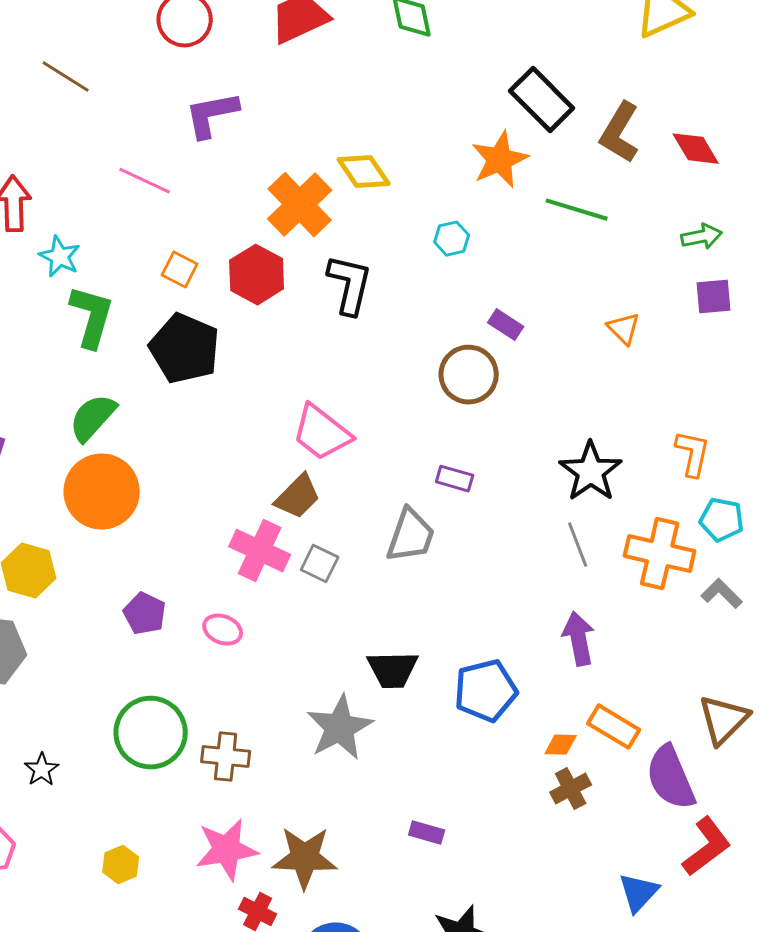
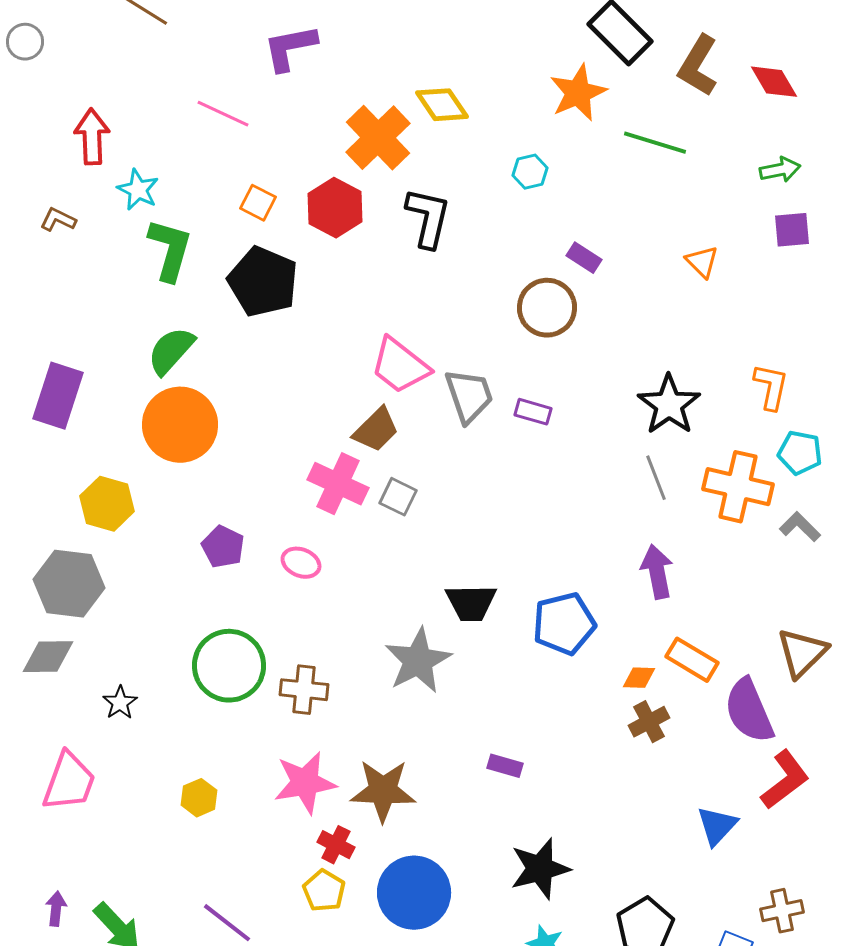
gray trapezoid: (411, 536) -> (469, 396), moved, turned -38

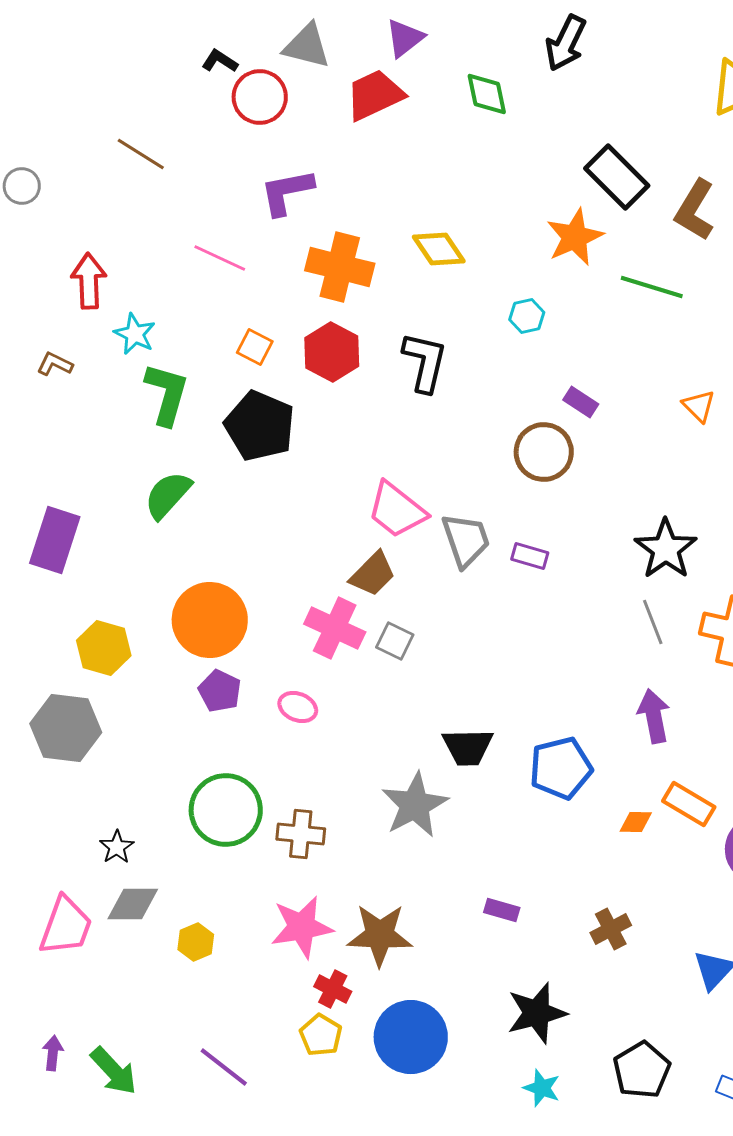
orange cross: (378, 138) -> (340, 267), moved, turned -32
orange circle: (180, 425) -> (210, 620), moved
gray diamond: (48, 657) -> (133, 904), moved
brown cross: (649, 722) -> (611, 929), moved

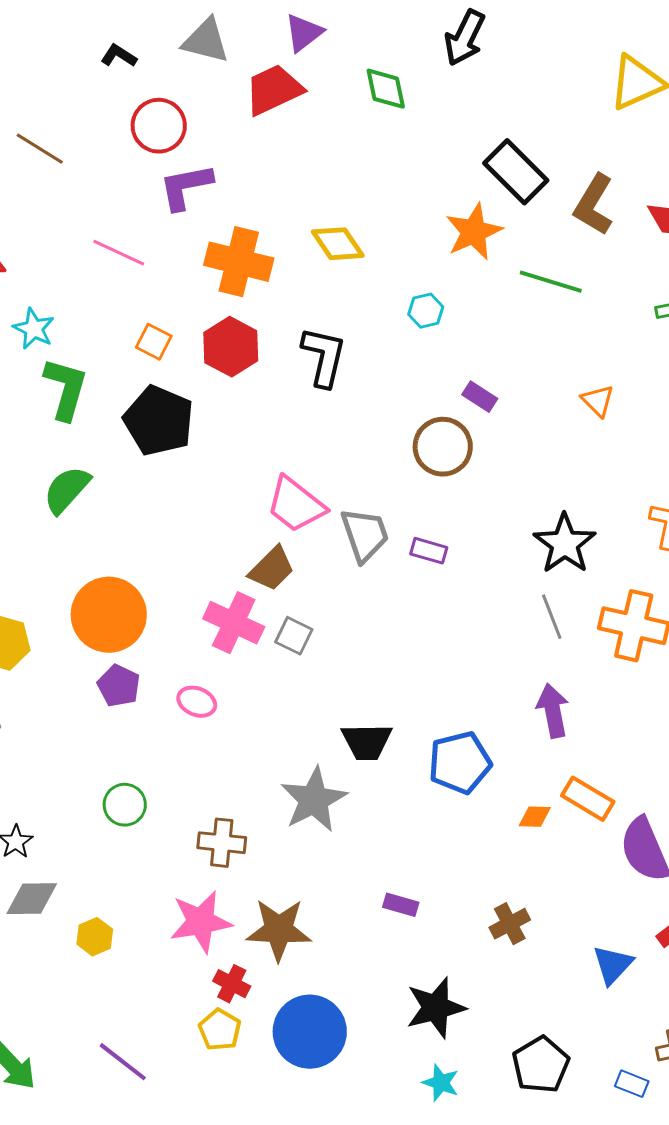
red circle: (260, 97) -> (159, 126), moved
green circle: (226, 810) -> (125, 805), size x0.6
brown cross: (301, 834) -> (222, 843), moved

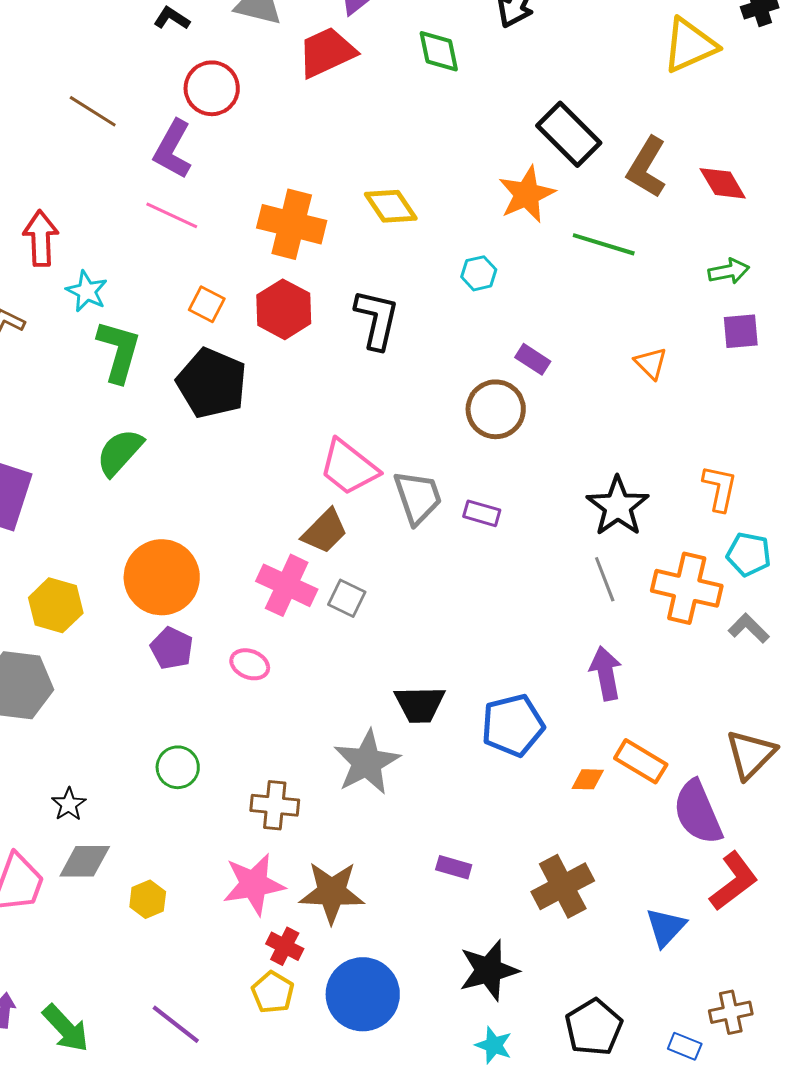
purple L-shape: (186, 187) -> (173, 149), moved, turned -50
brown cross: (510, 924) -> (563, 886), size x1.5

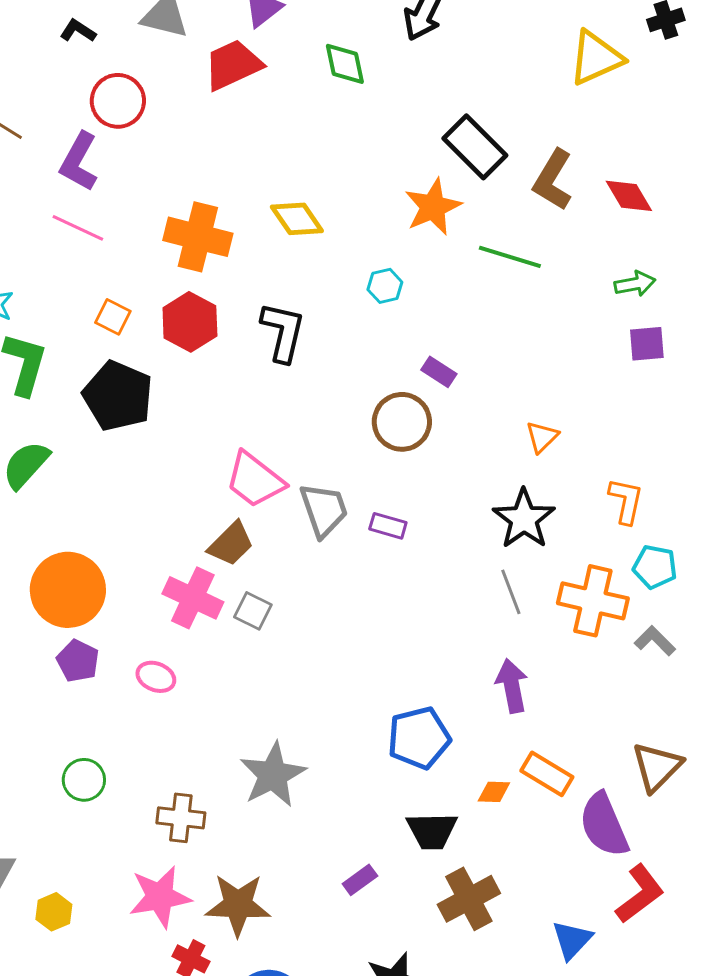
orange triangle: (651, 363) -> (542, 437), moved, turned 30
black trapezoid: (420, 704) -> (432, 831), moved
purple rectangle: (454, 867) -> (360, 880), turned -52

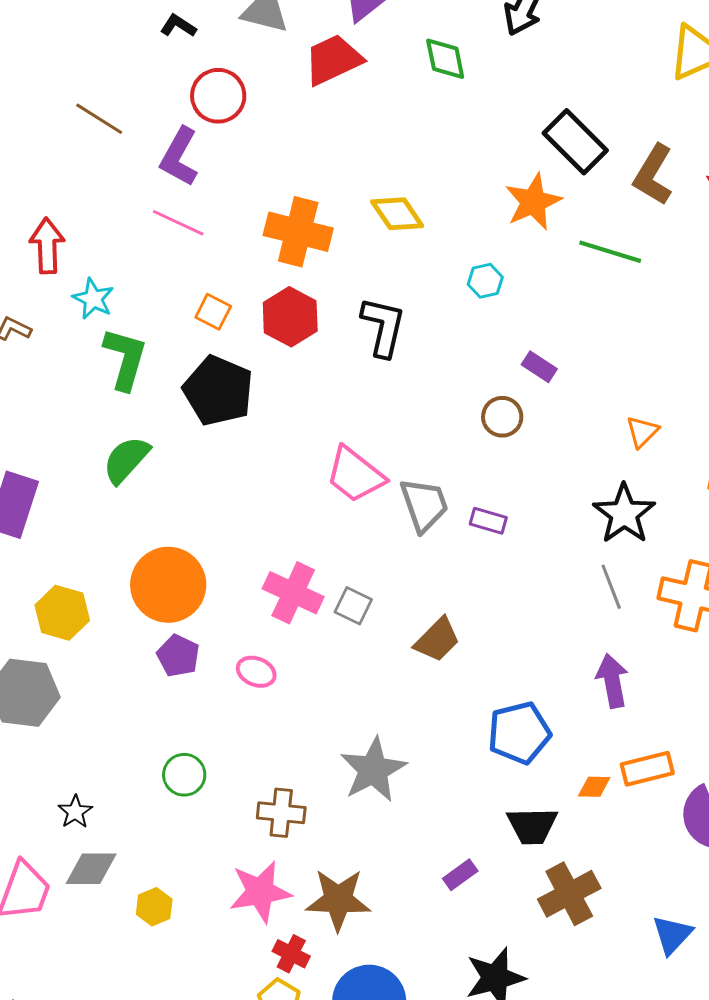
brown circle: (402, 422) -> (502, 417), size x0.7
brown trapezoid: (231, 544) -> (437, 640), moved
orange rectangle: (547, 774) -> (647, 769), turned -45

